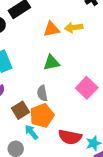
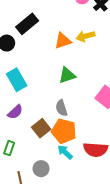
orange pentagon: (42, 116) -> (64, 131), turned -30
cyan arrow: (31, 132) -> (65, 152), moved

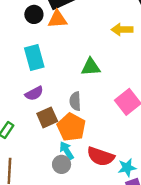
orange triangle: (63, 41) -> (57, 19), moved
purple semicircle: (15, 112) -> (34, 93), moved
gray circle: (41, 169) -> (62, 164), moved

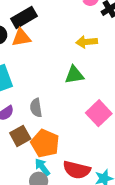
green triangle: (91, 67) -> (74, 75), moved
gray semicircle: (75, 101) -> (36, 108), moved

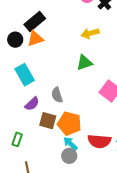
brown square: (20, 136) -> (48, 121), turned -36

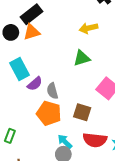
purple semicircle: (32, 104) -> (35, 84), moved
brown square: (48, 121) -> (82, 112), moved
orange pentagon: (69, 123) -> (49, 113), moved

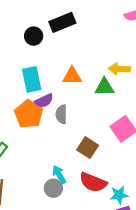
yellow arrow: (88, 28) -> (119, 69), moved
orange triangle: (32, 32) -> (72, 76), moved
orange pentagon: (49, 113) -> (29, 114), moved

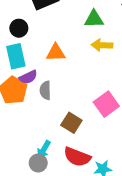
black circle: (34, 36) -> (19, 28), moved
green triangle: (104, 87) -> (94, 19), moved
cyan arrow: (59, 175) -> (44, 150), turned -120

